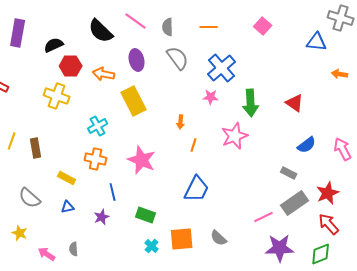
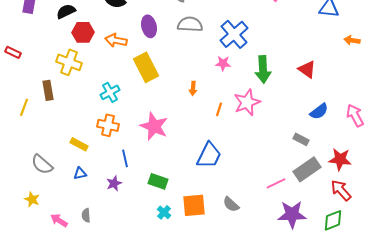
gray semicircle: (178, 58) -> (190, 24), turned -50
orange line: (194, 145) -> (219, 109), moved
brown rectangle: (36, 148) -> (48, 90), moved
red star: (328, 193) -> (340, 159), turned 30

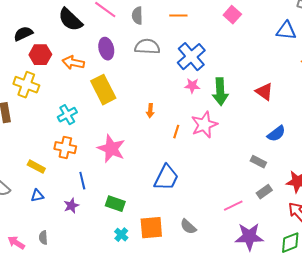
pink star: (223, 63) -> (192, 86), moved
gray rectangle: (307, 169) -> (264, 192), size x0.6

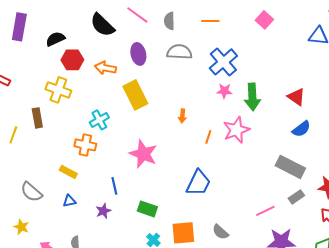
blue semicircle: (276, 134) -> (301, 129), moved
orange cross: (65, 148) -> (85, 145), moved
gray rectangle: (258, 162) -> (290, 167), size x1.8

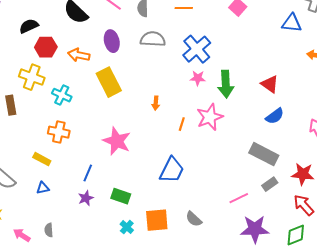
cyan cross: (99, 120) -> (62, 95), moved, turned -36
blue line: (114, 186) -> (88, 173), turned 36
purple star: (103, 211) -> (86, 198), moved

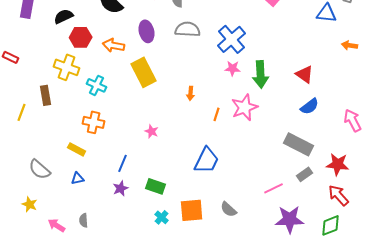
pink star: (117, 141) -> (152, 131), size x0.5

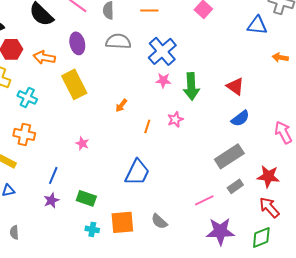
orange arrow: (191, 93) -> (121, 105), turned 32
pink star: (245, 107) -> (175, 119), size x0.6
gray rectangle: (299, 144) -> (229, 156), turned -60
cyan cross: (162, 217) -> (92, 229), turned -32

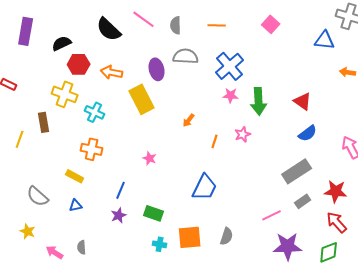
purple ellipse: (77, 43) -> (157, 69), moved
gray semicircle: (159, 221) -> (227, 236), turned -114

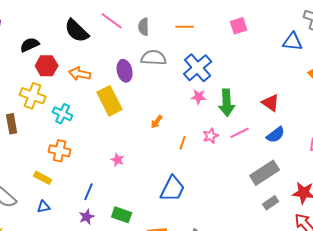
pink square: (271, 24) -> (239, 26), turned 30
pink line: (272, 215) -> (240, 133), moved

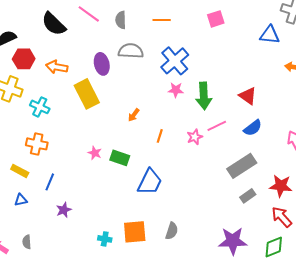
pink star: (211, 136) -> (195, 137), moved
blue line: (89, 192) -> (50, 182), moved
green rectangle: (122, 215) -> (120, 158), moved

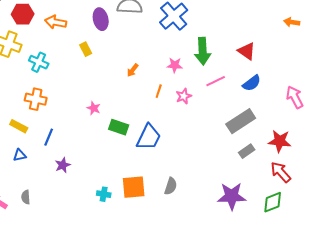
pink star: (176, 90) -> (175, 65), moved
yellow rectangle: (87, 94) -> (86, 49), size x0.5
pink star: (195, 137) -> (184, 96), moved
green rectangle: (120, 158) -> (119, 127), moved

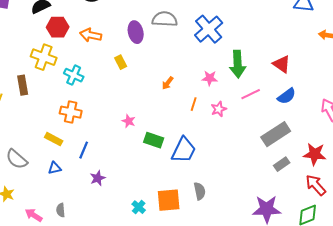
gray semicircle: (171, 186) -> (200, 191), moved, turned -30
cyan cross: (104, 194) -> (139, 207), turned 32

